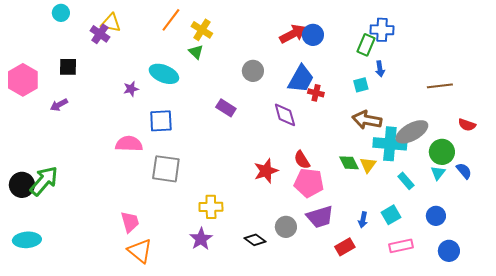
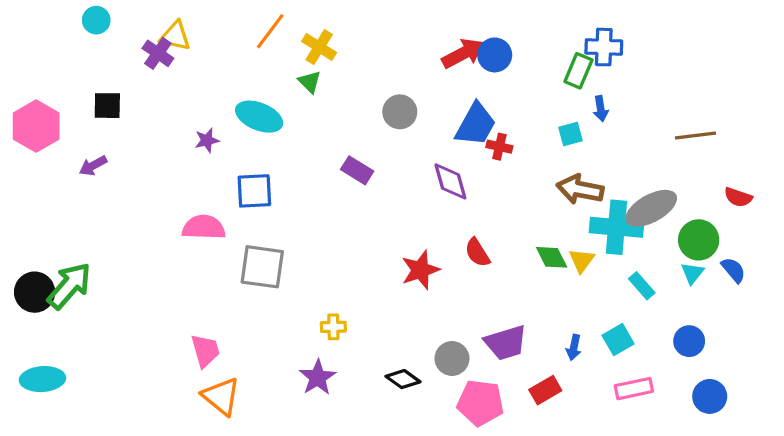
pink pentagon: (309, 183) -> (480, 403), moved
yellow cross: (211, 207) -> (333, 327), size x0.7

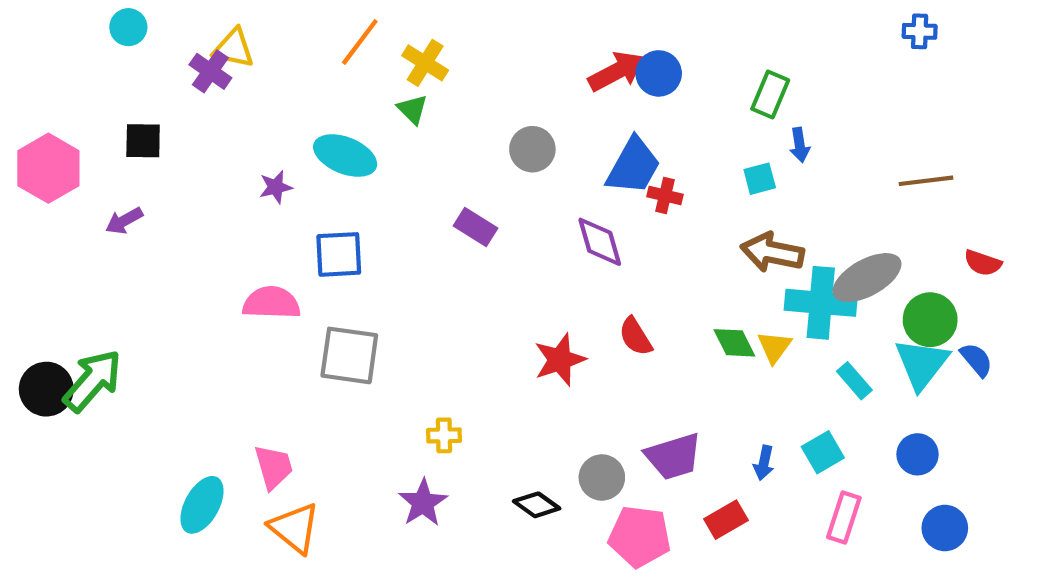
blue cross: (604, 47) -> (920, 31), moved, size x0.7
cyan triangle: (692, 273) -> (922, 364), size x1.8
cyan ellipse: (42, 379) -> (202, 505), moved, turned -57
pink rectangle: (634, 389) -> (844, 517), turned -60

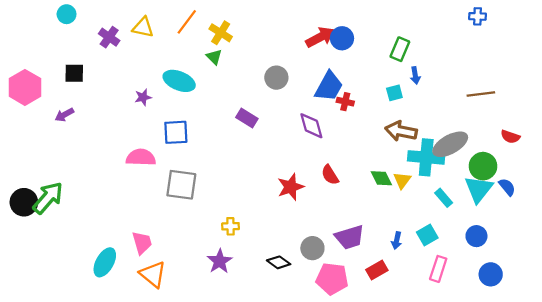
yellow triangle: (234, 48) -> (143, 27), moved

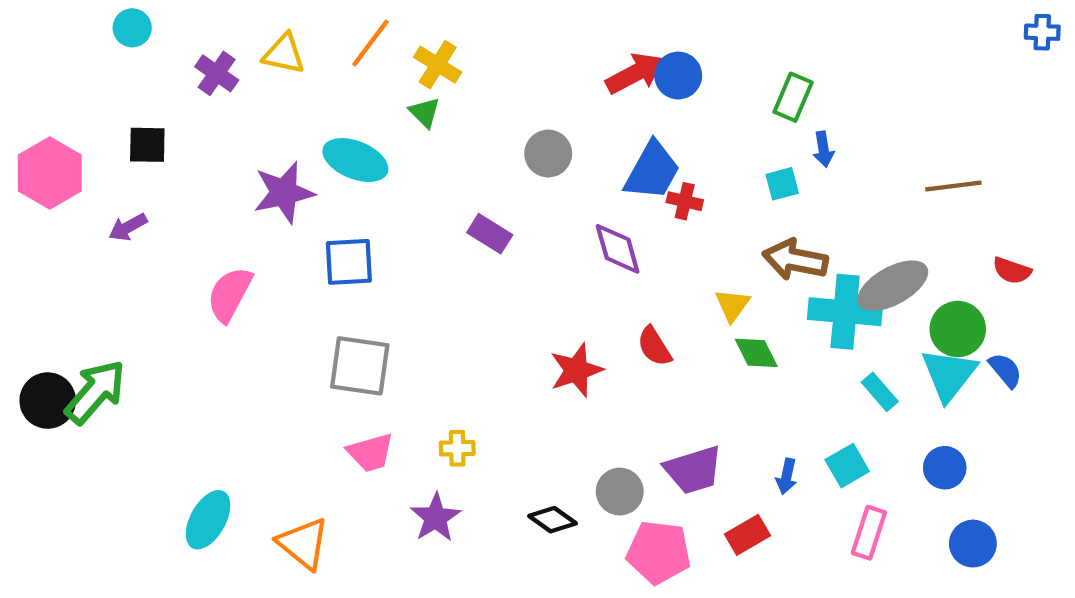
blue cross: (478, 16) -> (1042, 32), moved
purple star: (143, 97) -> (284, 193), size x1.8
pink semicircle: (141, 157) -> (230, 294), moved, turned -64
yellow triangle: (402, 180) -> (732, 305), moved
pink trapezoid: (142, 243) -> (371, 453), moved, turned 90

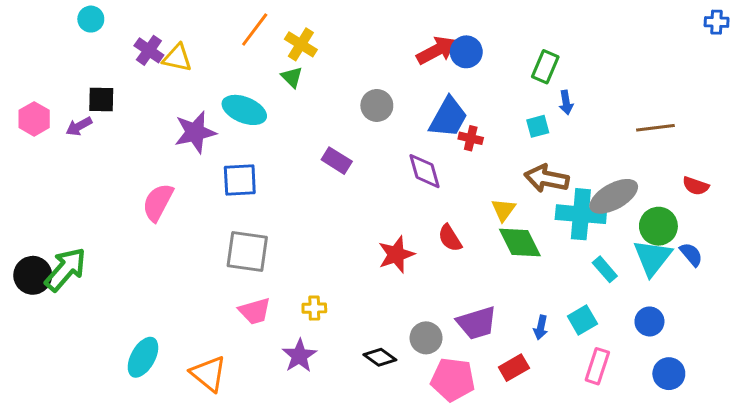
yellow triangle: (284, 54) -> (177, 58), moved
pink hexagon: (50, 173) -> (34, 119), size x0.7
purple arrow: (128, 227) -> (79, 126), moved
green diamond: (756, 353) -> (520, 243), size x1.4

